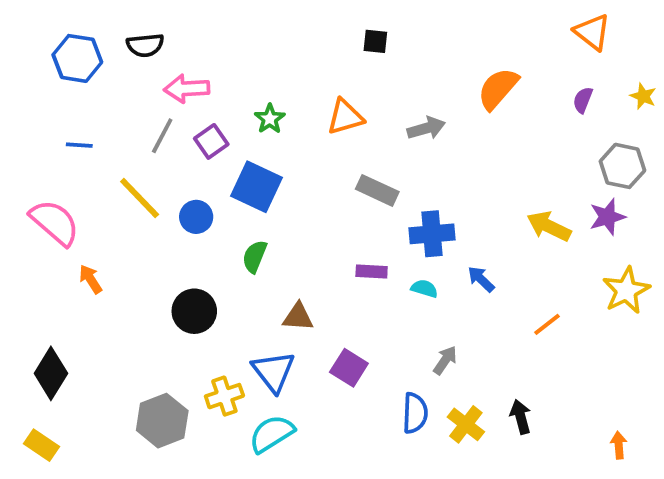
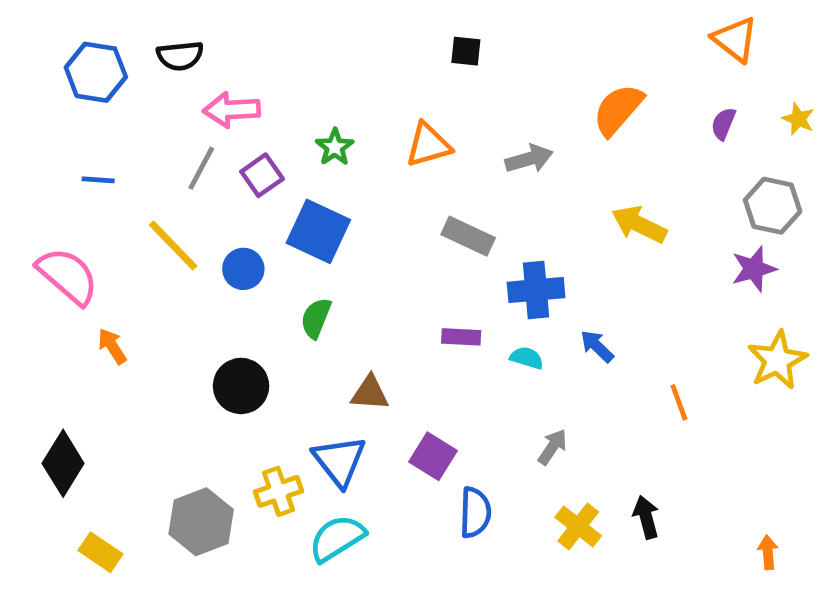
yellow arrow: (549, 226) -> (639, 224), moved
orange line: (547, 324) -> (679, 402), turned -72
blue semicircle: (415, 413) -> (475, 512), moved
yellow rectangle: (41, 445) -> (101, 552), moved

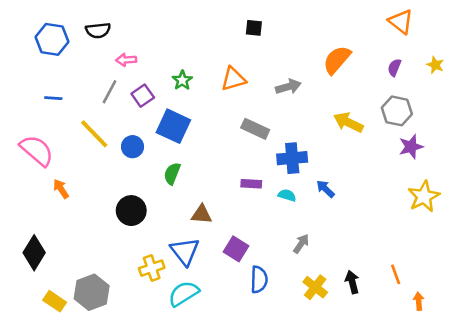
pink arrow: (232, 110) -> (126, 60), size x0.7
gray hexagon: (773, 206) -> (397, 111), moved
orange line: (679, 402) -> (396, 274), moved
gray hexagon: (201, 522) -> (92, 292), moved

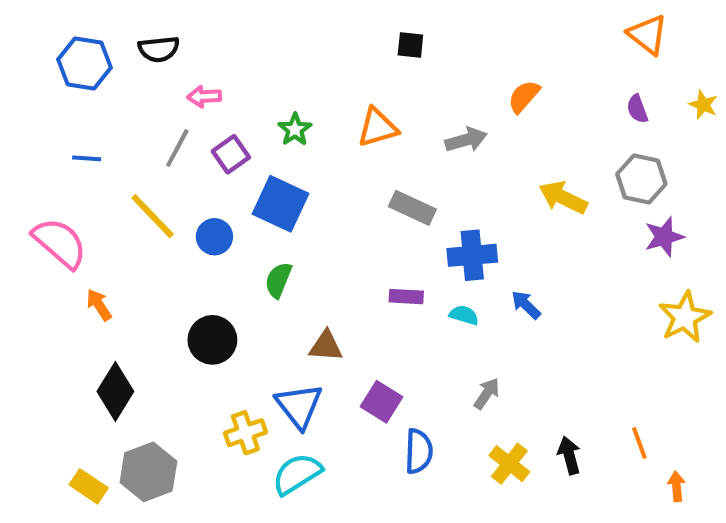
orange semicircle: (337, 60) -> (524, 96), moved, size x0.7
purple semicircle: (394, 67) -> (637, 109), turned -42
black diamond: (34, 253) -> (115, 391), moved

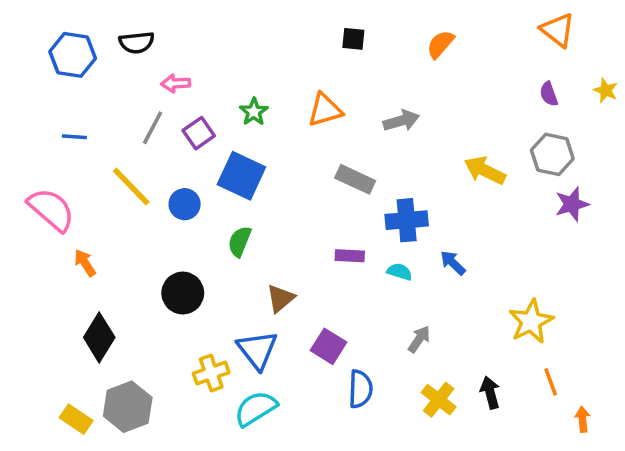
orange semicircle: (524, 96) -> (440, 44), moved
yellow star: (685, 317) -> (531, 321), moved
brown triangle: (326, 346) -> (280, 298), turned -44

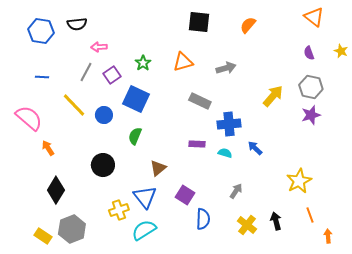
black square: (353, 39) -> (199, 22), size x1.6
yellow arrow: (485, 170) -> (273, 96), turned 105
purple star: (572, 204) -> (311, 115), moved

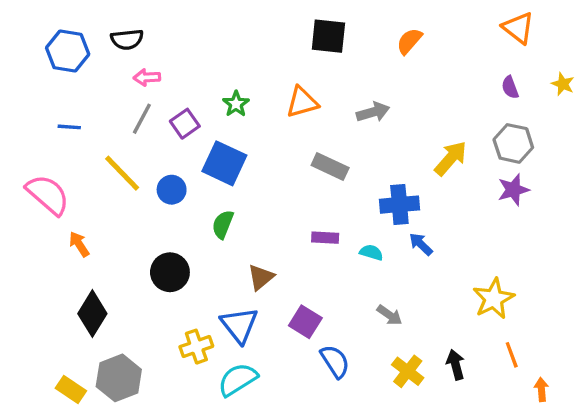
pink arrow: (99, 47) -> (147, 77), moved
blue cross: (229, 124) -> (399, 205), moved
gray arrow: (236, 191) -> (390, 315), turned 91
blue semicircle: (203, 219) -> (335, 361), turned -35

